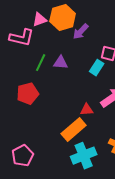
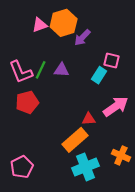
pink L-shape: (22, 38) -> (21, 72), moved, turned 55

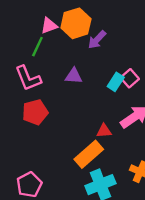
pink square: (112, 61) -> (130, 78), moved, turned 35
green line: (41, 70) -> (37, 47), moved

